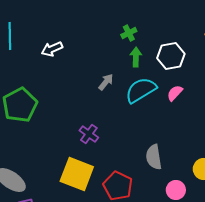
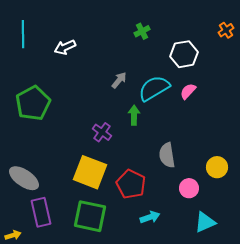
green arrow: (136, 57) -> (134, 115), moved

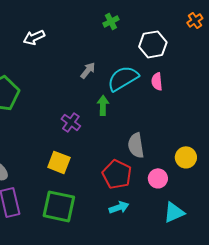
pink semicircle: (188, 91) -> (157, 81), turned -48
yellow square: (90, 172) -> (59, 162), size x0.7
red pentagon: (131, 184) -> (117, 174), moved

